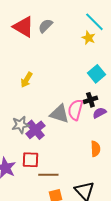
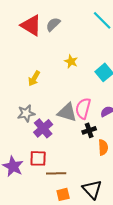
yellow star: (88, 38) -> (71, 61), moved
black cross: (90, 100) -> (89, 130), moved
gray star: (20, 125) -> (26, 113), moved

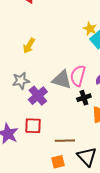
yellow star: (71, 61) -> (90, 29), moved
brown line: (56, 173) -> (65, 141), moved

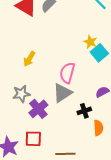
pink semicircle: (78, 76) -> (67, 73), moved
gray triangle: (62, 80) -> (62, 93), turned -50

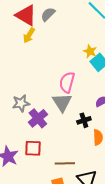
yellow arrow: (29, 59) -> (29, 35), moved
gray triangle: (62, 93) -> (62, 102), turned -30

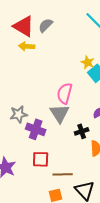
yellow arrow: (29, 35) -> (27, 46), turned 63
purple cross: (38, 118) -> (36, 129), turned -30
red square: (33, 148) -> (41, 159), moved

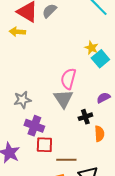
yellow arrow: (27, 46) -> (17, 32), moved
purple cross: (36, 129) -> (34, 126), moved

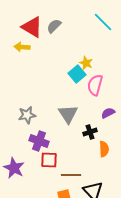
yellow star: (91, 48) -> (86, 63), moved
cyan square: (100, 59) -> (77, 74), moved
pink semicircle: (68, 79) -> (95, 85), moved

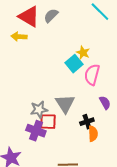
purple semicircle: (108, 113) -> (105, 103), turned 88
gray star: (27, 115) -> (39, 110), moved
orange semicircle: (104, 149) -> (93, 134), moved
red square: (49, 160) -> (48, 122), moved

